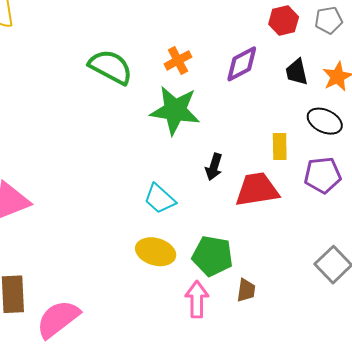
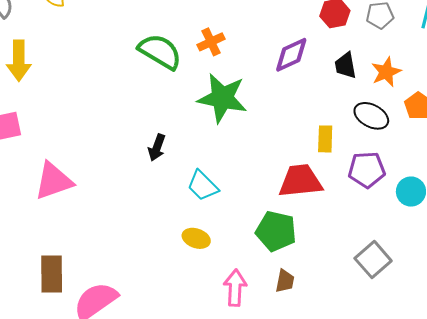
orange cross: (178, 60) -> (211, 42), moved
black arrow: (214, 167) -> (157, 148), moved
yellow ellipse: (156, 252) -> (196, 238), size x0.7
green pentagon: (212, 256) -> (276, 231), moved

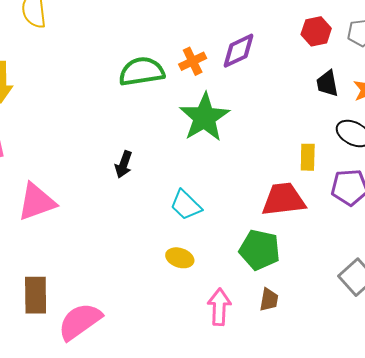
green semicircle: (160, 52) -> (142, 71), turned -39
purple diamond: (291, 55) -> (239, 51), moved
green star: (222, 98) -> (204, 117), turned 30
black arrow: (157, 148) -> (124, 164), moved

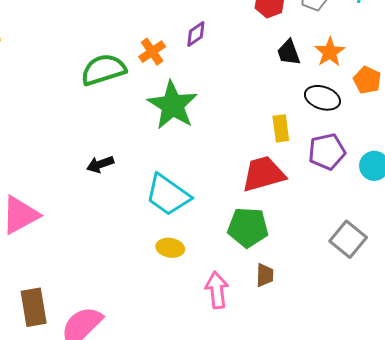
purple diamond: (239, 51) -> (196, 34), size x0.7
black arrow: (124, 164) -> (100, 164), turned 60
cyan trapezoid: (186, 205) -> (168, 195), size x1.4

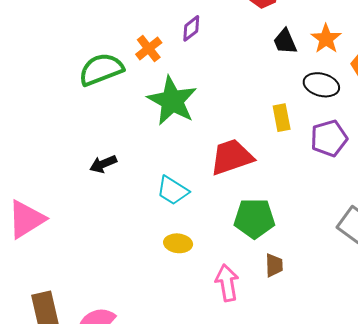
red trapezoid: (263, 174) -> (232, 157), moved
cyan trapezoid: (168, 195) -> (173, 191), size x0.7

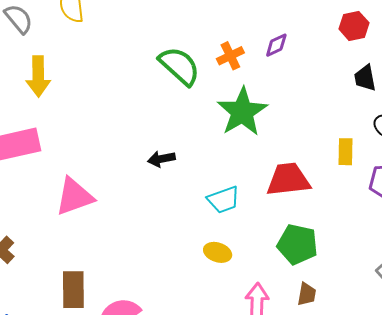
green semicircle: (101, 69) -> (179, 66), turned 51
cyan trapezoid: (173, 191) -> (224, 200), turned -64

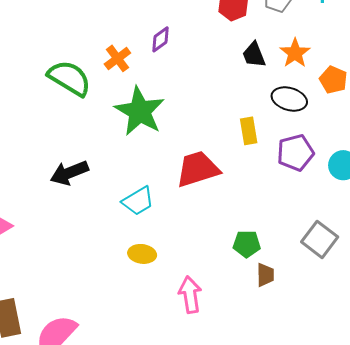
black arrow: (161, 159) -> (69, 173), size x1.4
green pentagon: (297, 244) -> (247, 244), moved, size x0.7
brown trapezoid: (307, 294) -> (265, 275), moved

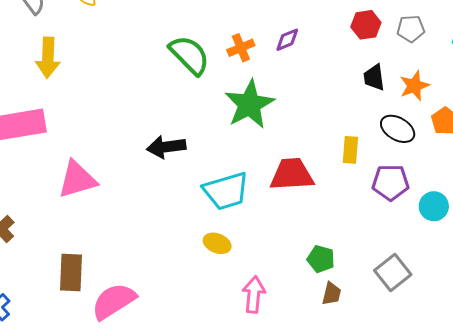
cyan trapezoid: (138, 201) -> (226, 191), size x1.4

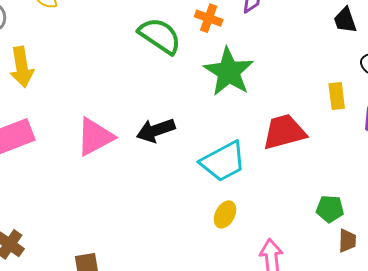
orange cross: (241, 48) -> (209, 18), turned -36
pink triangle: (77, 179) -> (95, 137), moved
yellow ellipse: (217, 243) -> (225, 214), turned -72

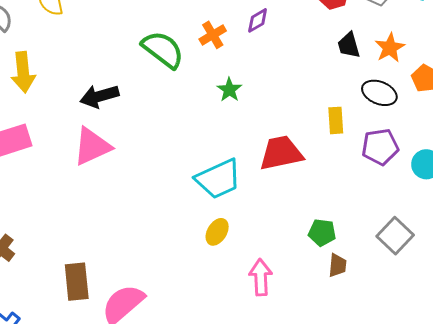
orange cross: (209, 18) -> (213, 35), turned 36
green star: (229, 72) -> (229, 90), size x0.5
black arrow: (156, 130) -> (99, 96), moved

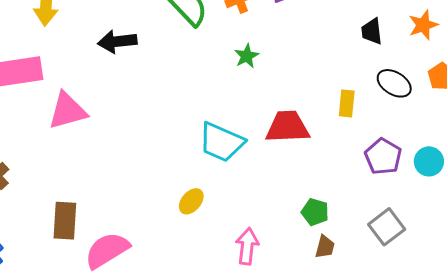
orange star: (390, 48) -> (423, 25), moved
pink triangle: (92, 146) -> (67, 111), moved
purple pentagon: (380, 147) -> (383, 157), moved, turned 30
cyan trapezoid: (218, 179) -> (221, 142), turned 39
yellow ellipse: (217, 232) -> (191, 201), moved

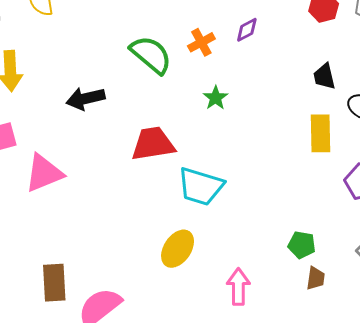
black trapezoid: (372, 31) -> (324, 76), moved
yellow rectangle: (347, 103) -> (320, 133), size x1.4
red trapezoid: (287, 127) -> (153, 144), moved
yellow ellipse: (191, 201) -> (178, 249), size x1.4

